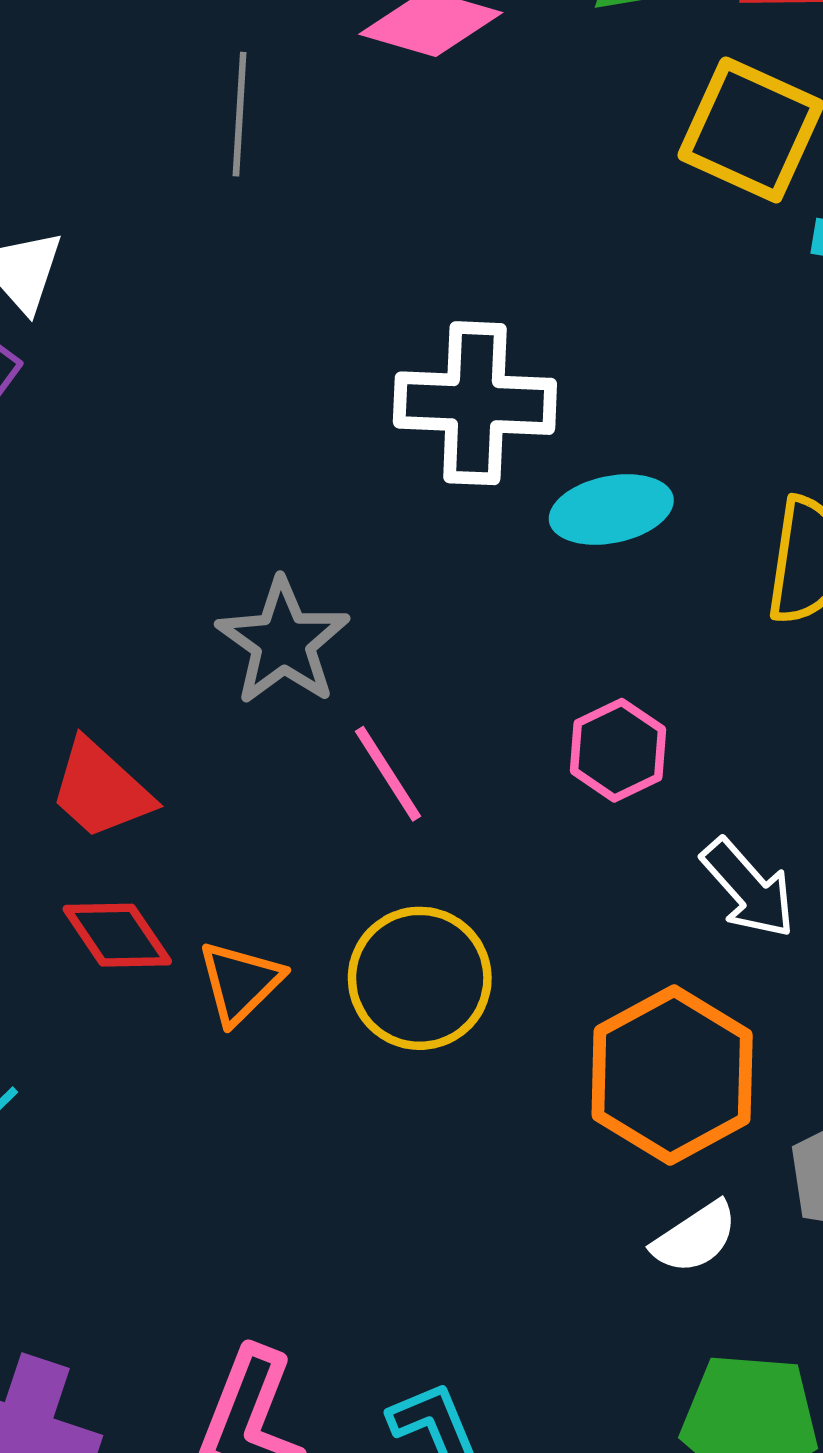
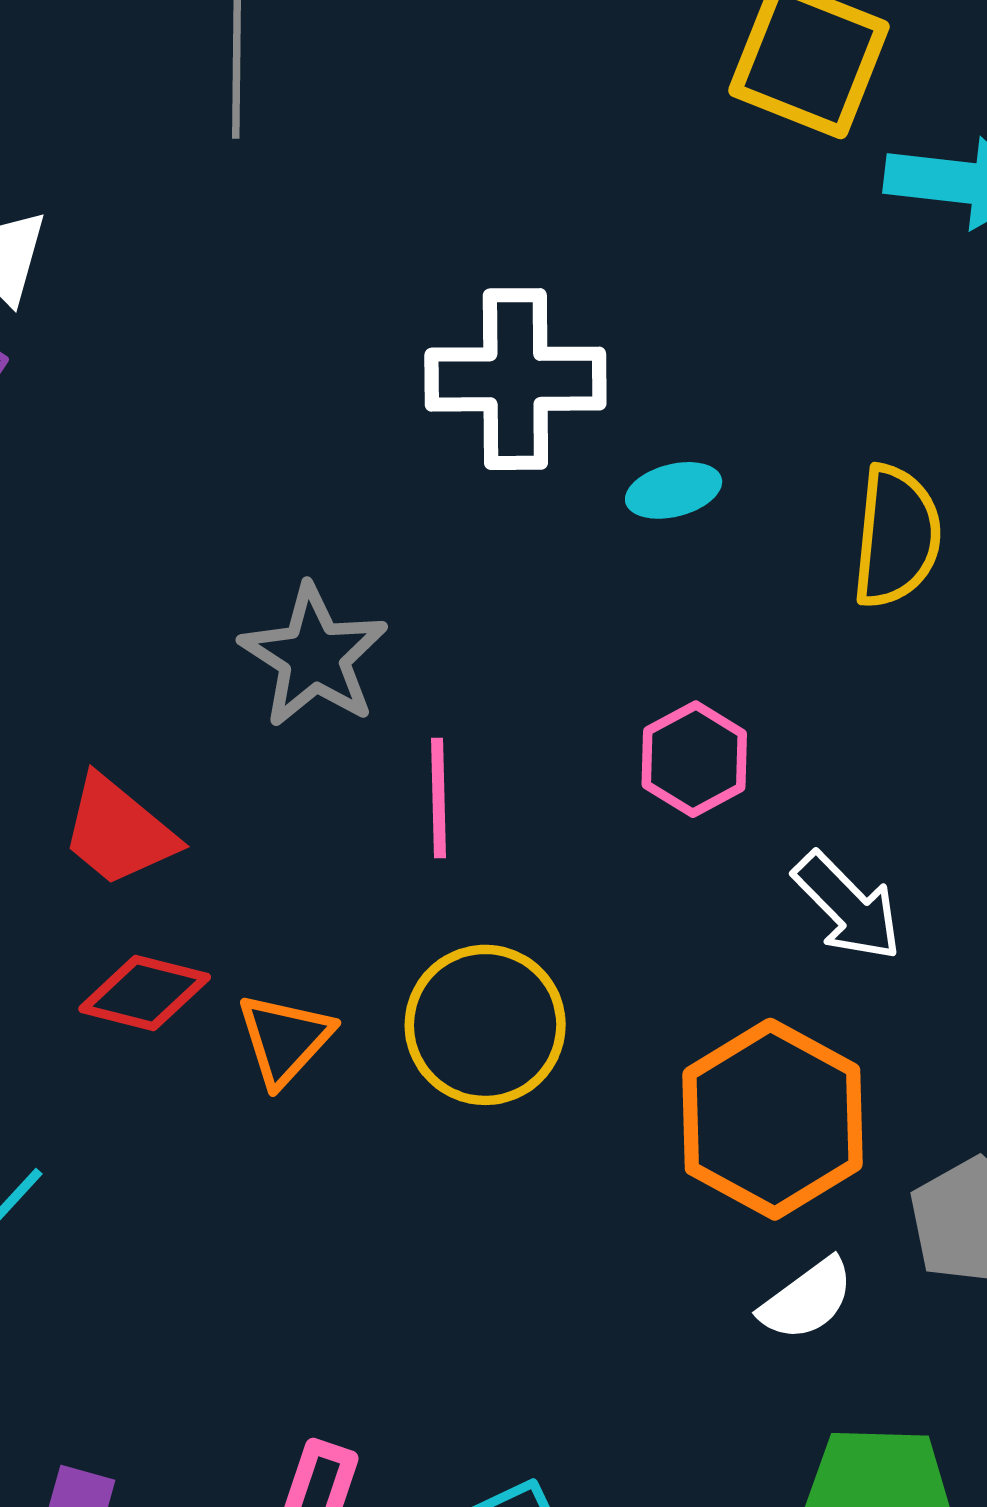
cyan ellipse: (611, 509) -> (674, 490), size x0.7
pink line: (388, 774) -> (438, 798), turned 34
red diamond: (117, 935) -> (145, 993), turned -39

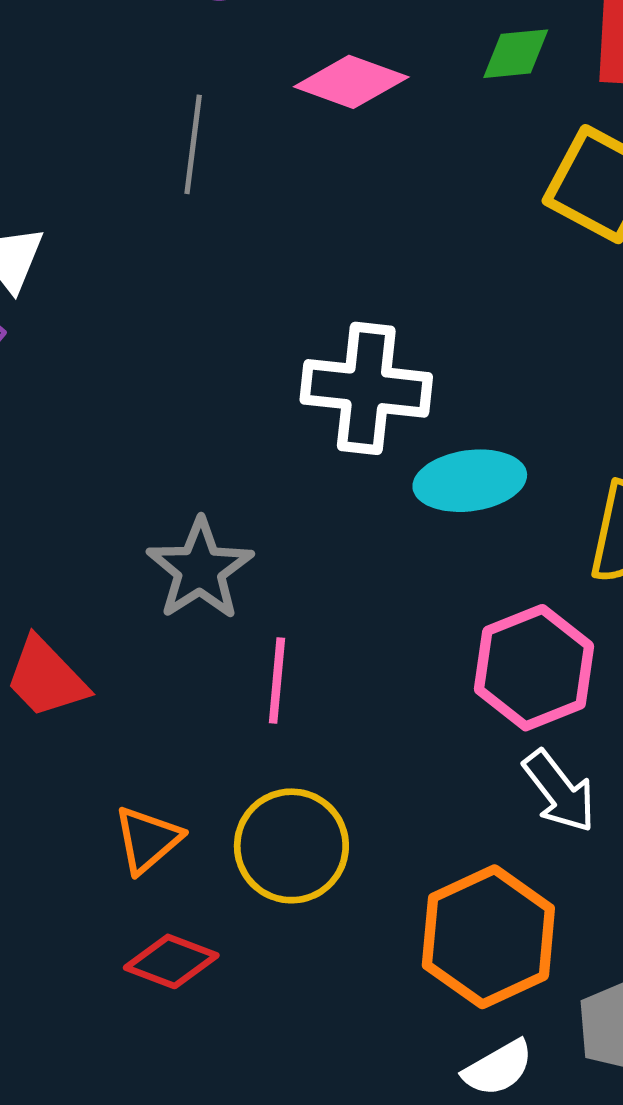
cyan ellipse: (674, 490) -> (470, 481), size x1.6
pink hexagon: (694, 759) -> (534, 668), moved, size x1.5
red diamond: (145, 993) -> (171, 961), moved

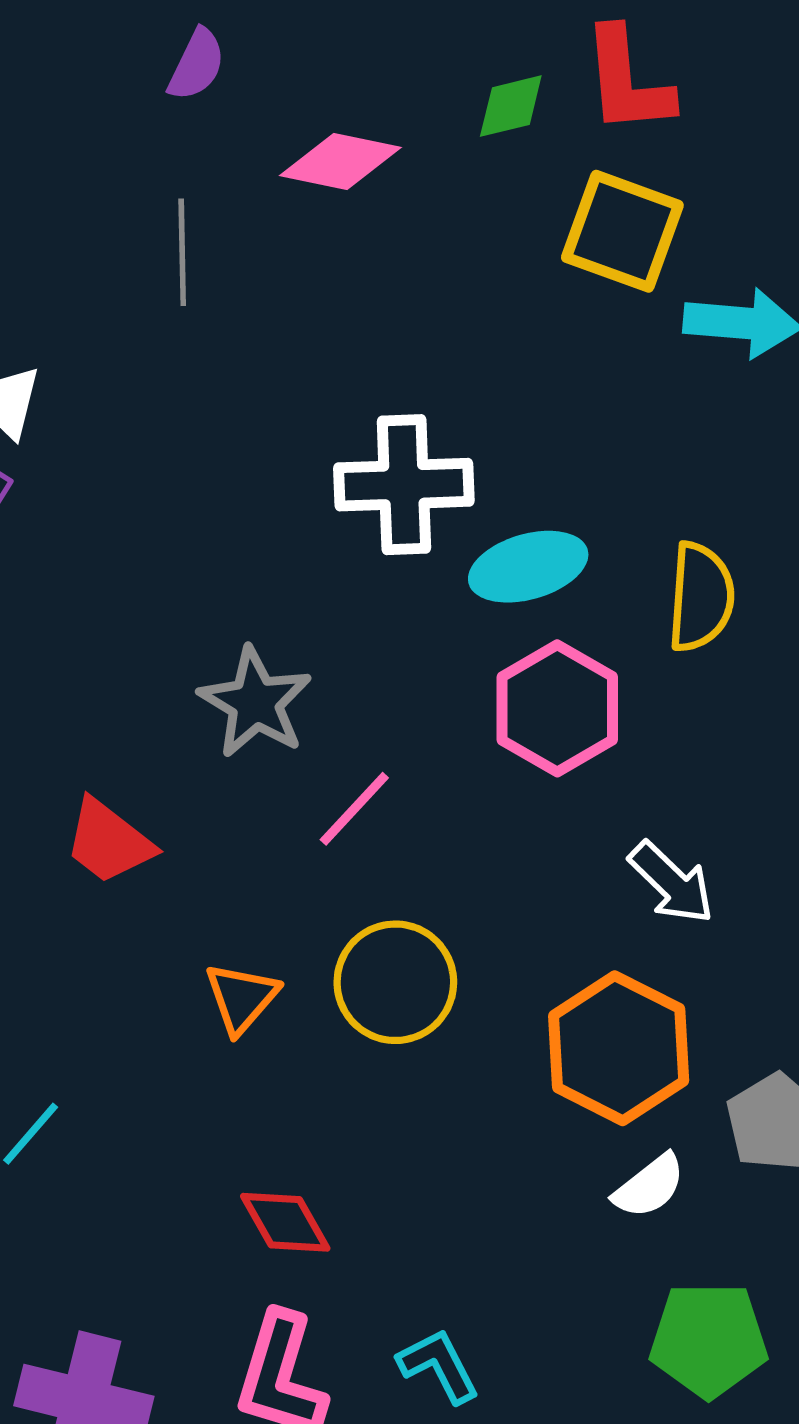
pink hexagon: (534, 668) -> (557, 708), moved
pink line: (277, 680) -> (354, 809), turned 46
red diamond: (171, 961) -> (285, 1222), moved, turned 48

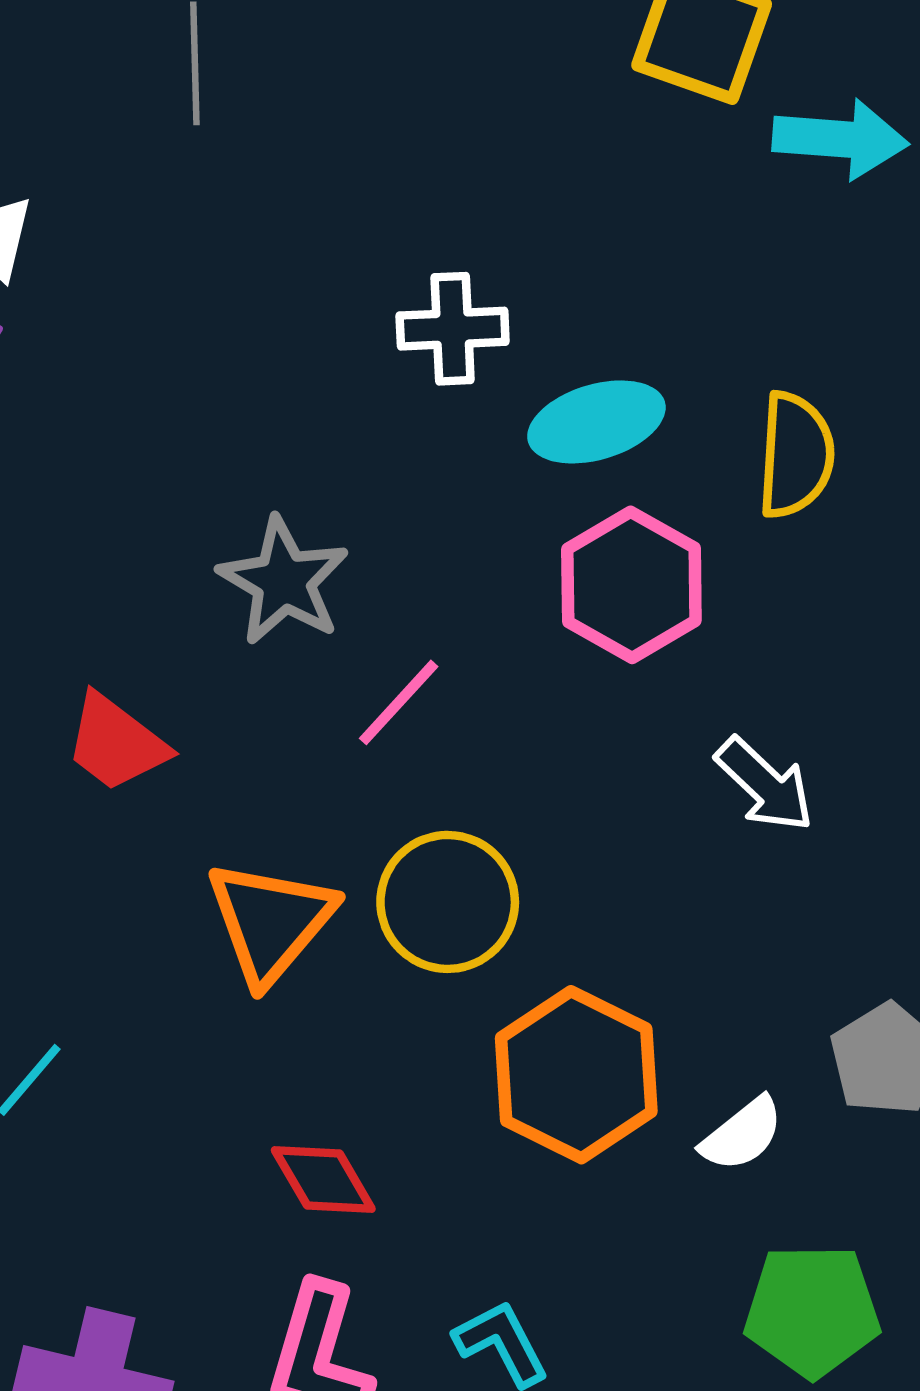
white cross: (404, 485) -> (453, 329), size x0.7
orange triangle: (241, 998) -> (271, 921), size x1.5
orange hexagon: (619, 1048) -> (576, 1075), moved

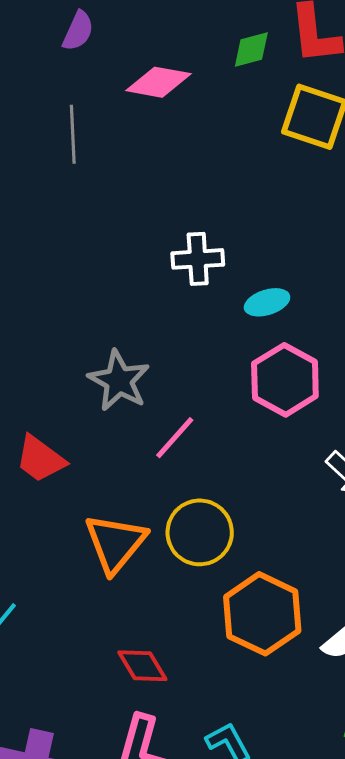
cyan ellipse: (596, 422) -> (267, 302), size x0.7

